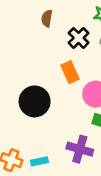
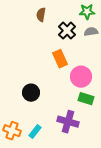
black circle: (35, 101) -> (31, 93), moved, size x0.7
cyan rectangle: (39, 161) -> (35, 132), turned -40

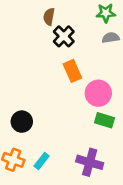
black cross: (67, 31) -> (64, 36), moved
black circle: (31, 93) -> (22, 122), moved
purple cross: (68, 122) -> (90, 162), moved

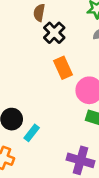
cyan rectangle: (42, 161) -> (32, 133), moved

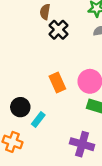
orange rectangle: (63, 68) -> (57, 82), moved

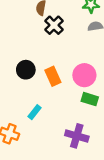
black circle: (20, 107) -> (26, 70), moved

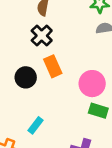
black cross: (54, 25) -> (42, 36), moved
orange rectangle: (53, 76) -> (53, 66), moved

